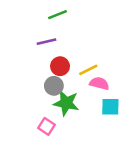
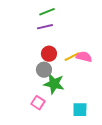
purple line: (47, 42) -> (45, 27), moved
pink semicircle: (99, 83) -> (84, 57), moved
cyan square: (110, 107) -> (80, 110), moved

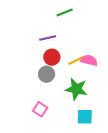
green line: (47, 12) -> (65, 12), moved
purple line: (45, 27) -> (48, 38), moved
green star: (54, 84) -> (76, 89), moved

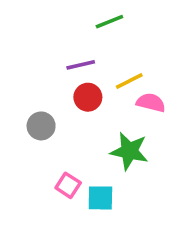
yellow line: (76, 60) -> (129, 81), moved
gray circle: (47, 74) -> (41, 126), moved
cyan square: (85, 117) -> (100, 198), moved

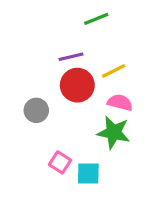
red circle: (88, 97) -> (77, 85), size x1.4
pink semicircle: (151, 103) -> (120, 102), moved

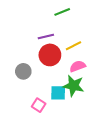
pink semicircle: (120, 102) -> (78, 66), turned -35
cyan square: (88, 173) -> (58, 93), moved

